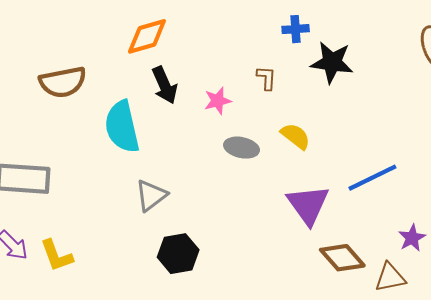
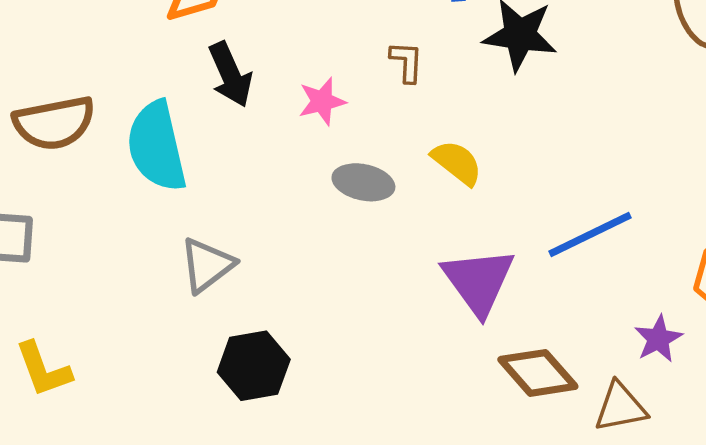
brown semicircle: (63, 82) -> (54, 123), moved

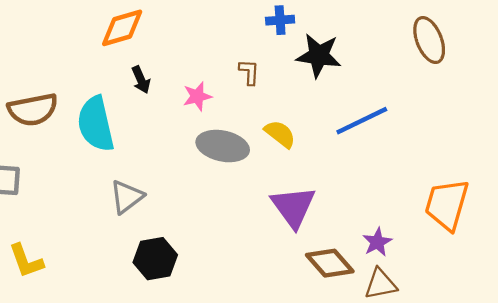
black arrow: (230, 74) -> (141, 80), size x0.7
gray ellipse: (363, 182) -> (223, 146), size x1.4
blue line: (590, 234) -> (362, 121), moved
purple star: (658, 339) -> (377, 242), moved

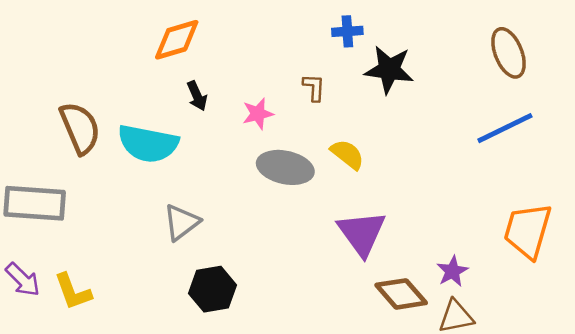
brown semicircle: (33, 110) -> (80, 128), turned -102
blue line: (362, 121) -> (505, 128), moved
cyan semicircle: (96, 124) -> (148, 144), turned -66

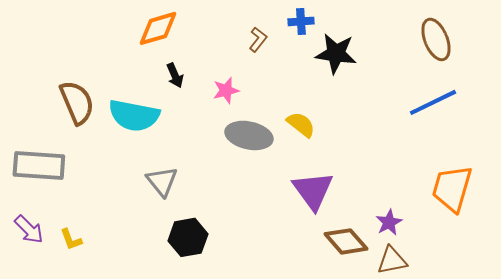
brown L-shape: (314, 87) -> (258, 39), moved, turned 35
gray triangle: (181, 222) -> (162, 181), turned -32
yellow L-shape: (73, 292) -> (71, 239), size x0.7

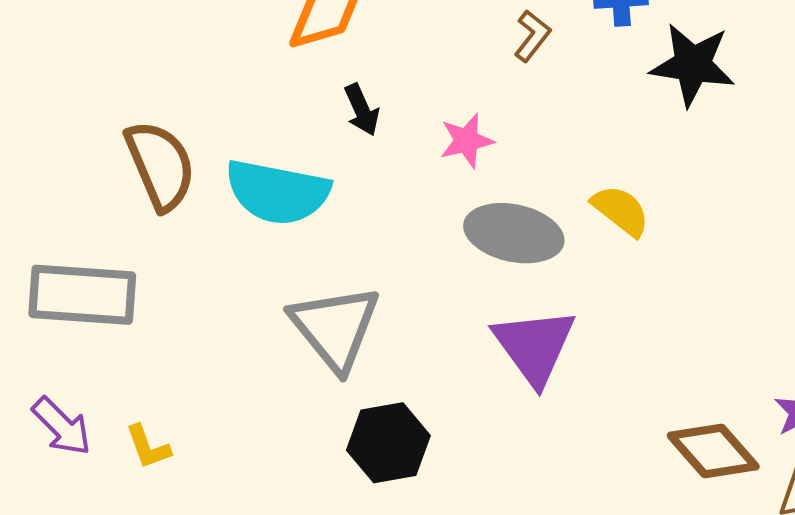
gray triangle: (162, 181) -> (335, 328), size x1.4
purple triangle: (313, 190) -> (534, 346), moved

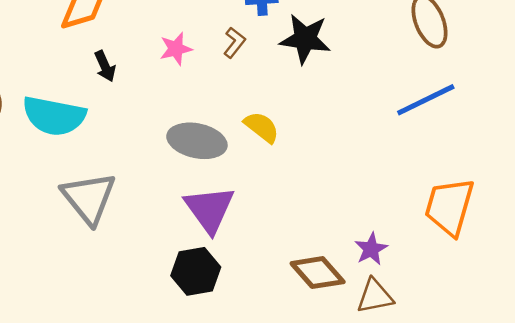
brown L-shape: (532, 36) -> (234, 43), moved
pink star: (467, 141) -> (176, 49), moved
black hexagon: (388, 443) -> (196, 271), moved

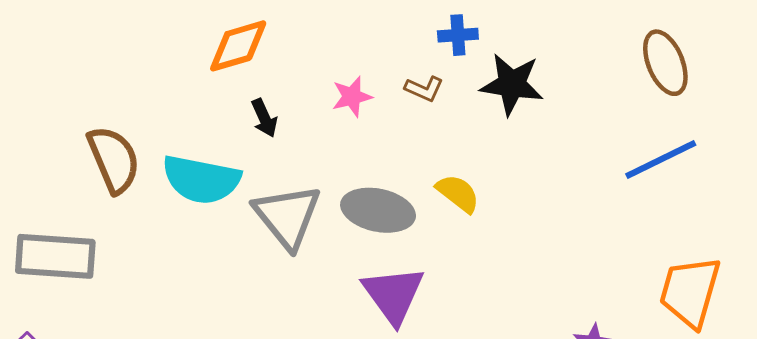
brown L-shape: (234, 43) -> (424, 89), turned 76
gray triangle: (89, 198) -> (287, 216), moved

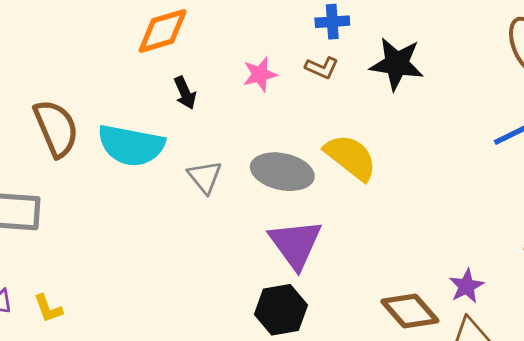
blue cross: (458, 35) -> (332, 22), moved
yellow semicircle: (458, 193) -> (351, 157), size x1.4
gray triangle: (287, 216) -> (205, 177), size x0.6

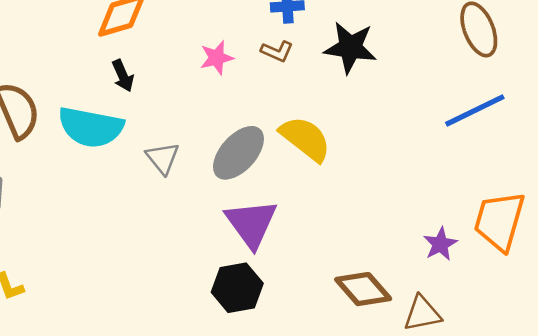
black arrow: (185, 93) -> (123, 76), moved
gray ellipse: (282, 172) -> (238, 153), turned -60
purple star: (466, 286) -> (440, 244), moved

